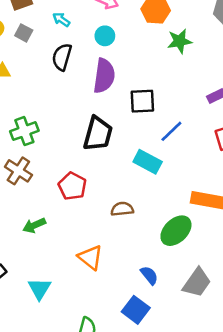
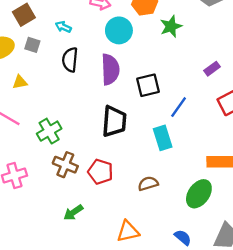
cyan circle: (105, 36) -> (119, 30), moved, size x1.5
cyan rectangle: (148, 162) -> (163, 138), turned 55
brown cross: (18, 171) -> (65, 165), moved
orange triangle: (90, 257) -> (128, 231), turned -40

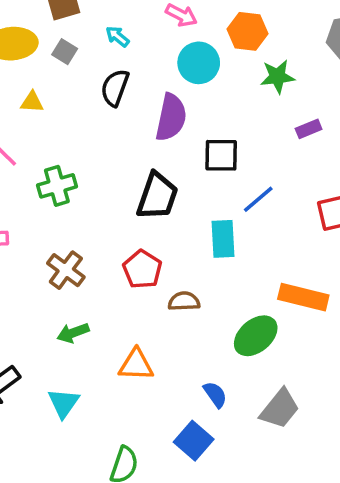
purple rectangle: (212, 69) -> (309, 129), moved
brown cross: (65, 165) -> (66, 270), moved
red pentagon: (100, 172) -> (142, 269), moved
green arrow: (73, 212) -> (73, 333), moved

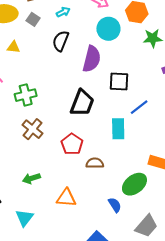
cyan arrow: (117, 36) -> (63, 12), turned 112
brown cross: (66, 270) -> (32, 129), moved
blue semicircle: (215, 395) -> (115, 205), moved

